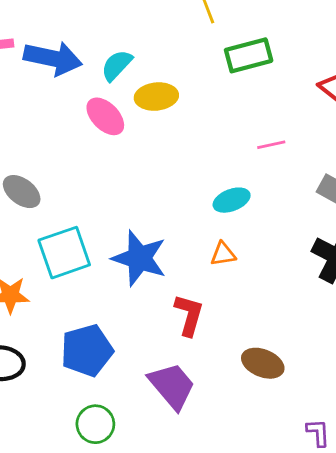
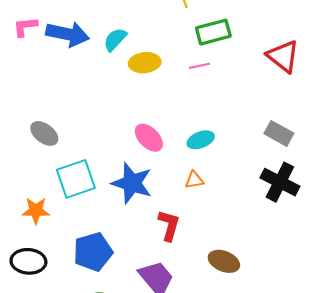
pink ellipse: (105, 116) -> (149, 138), moved
pink line: (271, 145) -> (200, 66), moved

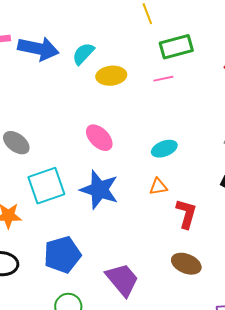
pink ellipse: (149, 138) -> (99, 138), moved
red L-shape: (169, 225) -> (186, 214), moved

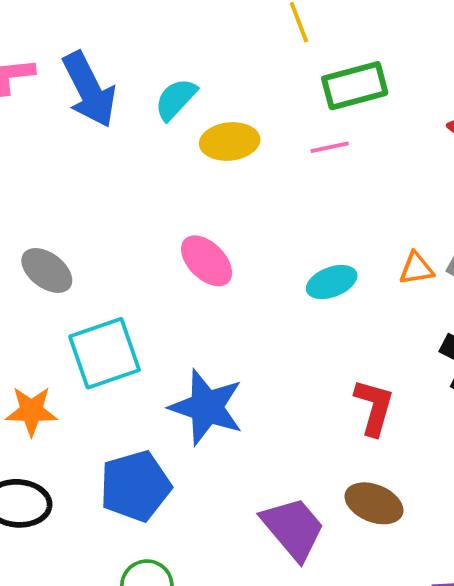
blue arrow: (38, 49) -> (89, 90), turned 51
orange triangle: (158, 187) -> (416, 269), moved
blue star: (99, 190) -> (207, 407), moved
purple trapezoid: (122, 280) -> (293, 528), moved

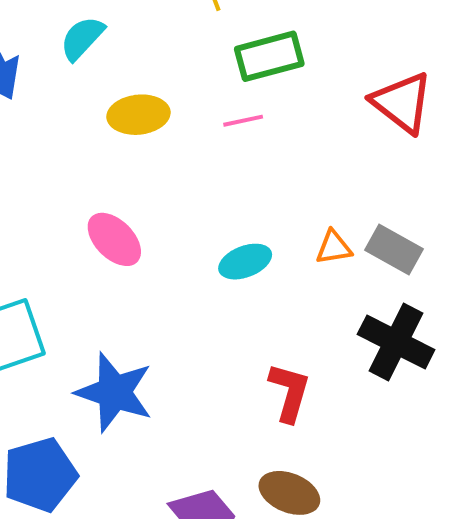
cyan semicircle: (176, 99) -> (82, 38), moved

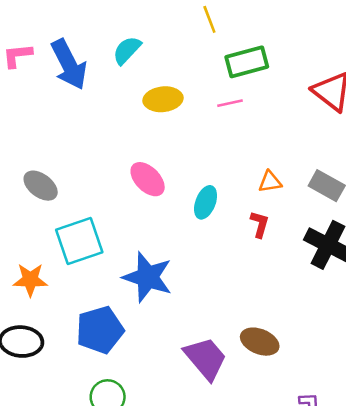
orange triangle: (334, 247) -> (270, 182), moved
cyan ellipse: (245, 262) -> (206, 202), moved, turned -48
red L-shape: (289, 392) -> (260, 224), moved, size x0.7

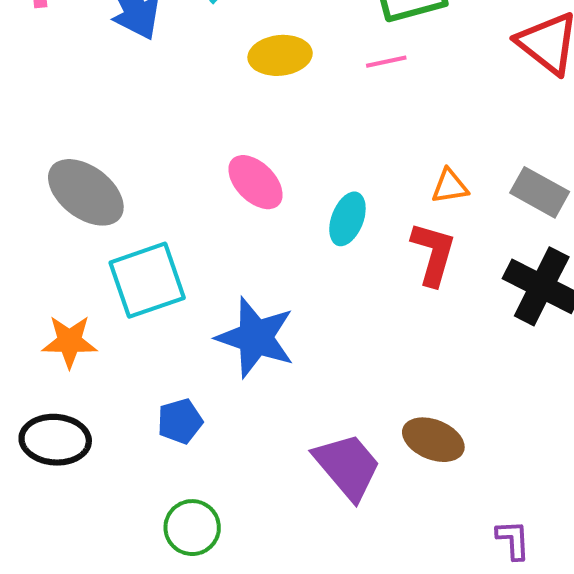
gray ellipse: (41, 186) -> (86, 192), size x1.4
red L-shape: (260, 224) -> (433, 254), size x1.5
blue pentagon: (100, 330) -> (180, 421), size x0.6

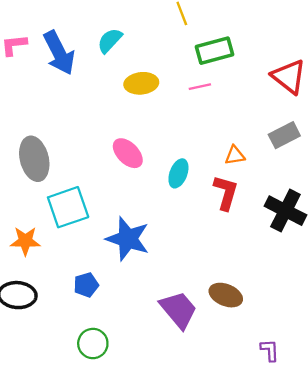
gray ellipse: (86, 192) -> (34, 159), turned 39
gray rectangle: (540, 192) -> (284, 135), moved, turned -56

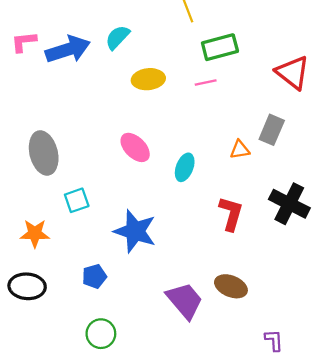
blue arrow: (59, 53) -> (68, 49), turned -81
gray rectangle: (284, 135) -> (272, 130), moved, turned -40
red L-shape: (226, 193) -> (231, 214), moved
cyan square: (68, 207) -> (77, 200), size x0.6

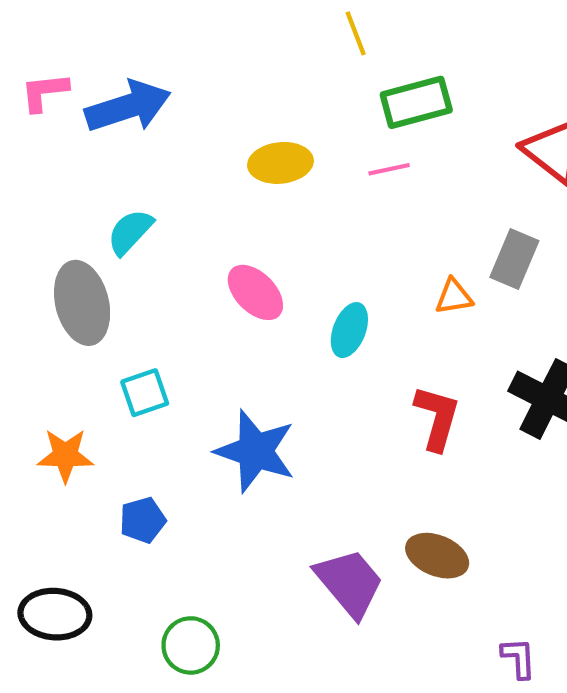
cyan semicircle: (117, 37) -> (130, 232), moved
blue pentagon: (94, 276) -> (143, 520), moved
black ellipse: (27, 286) -> (55, 614), moved

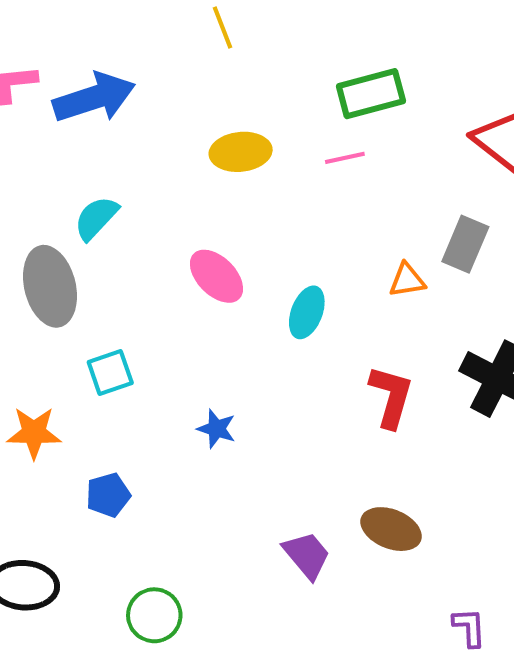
yellow line: (356, 33) -> (223, 27), moved
blue star: (255, 451) -> (216, 429), size x0.5
purple trapezoid: (349, 583) -> (307, 555), size x0.7

